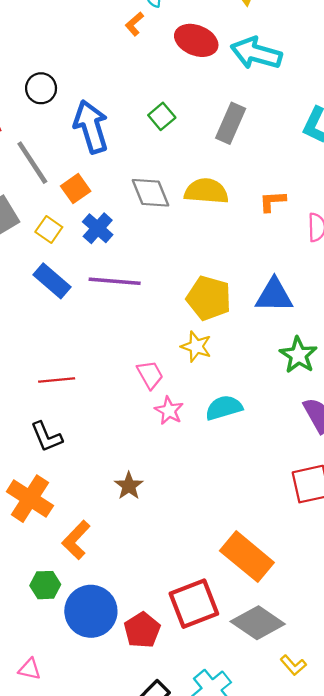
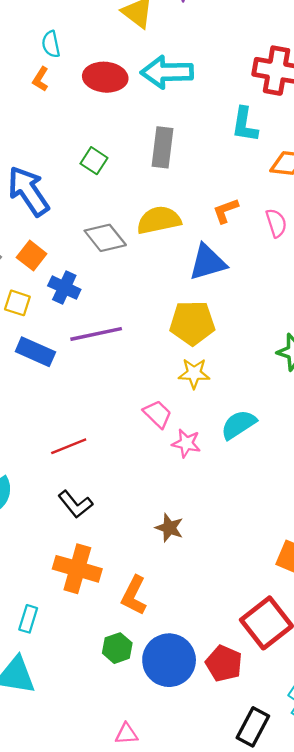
blue triangle: (274, 295) -> (208, 262), moved

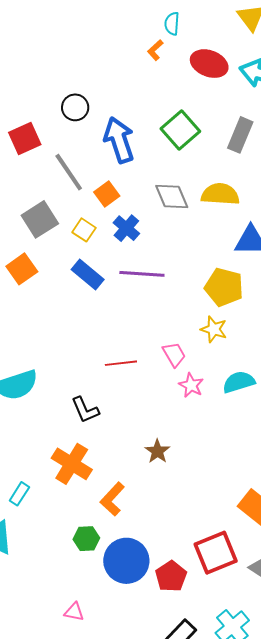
green square: (94, 161) -> (180, 130), size x1.6
red line: (69, 446) -> (121, 363), moved

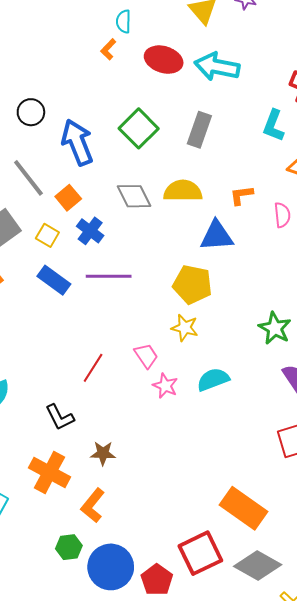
red line: (121, 363) -> (93, 368), turned -48
brown star: (157, 451) -> (103, 453), moved, turned -30

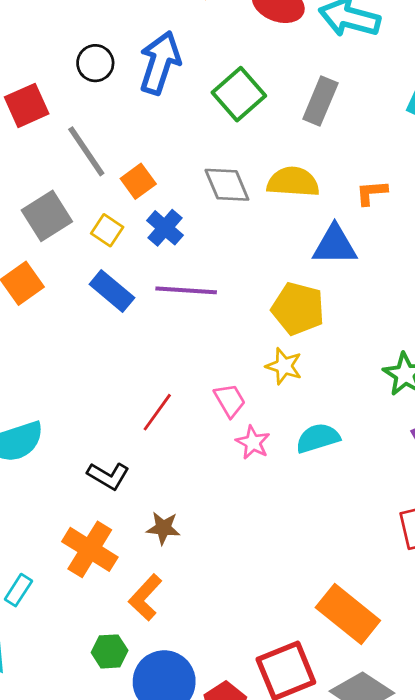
blue arrow: (77, 142) -> (160, 63), moved, turned 36
black L-shape: (60, 417) -> (108, 476), turned -36

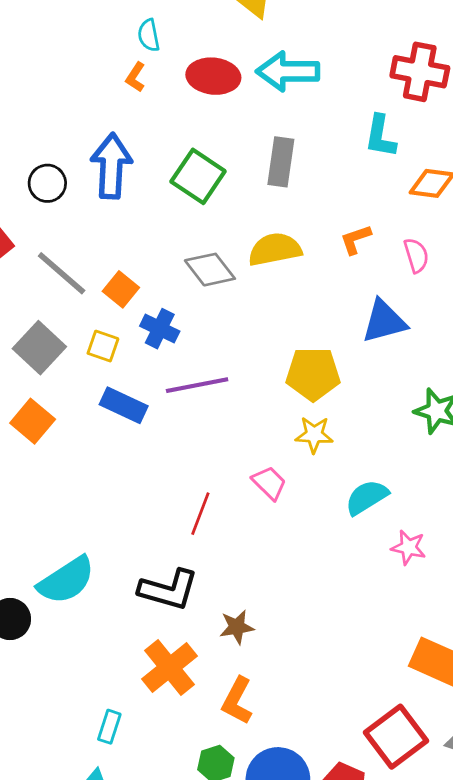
blue triangle: (335, 245) -> (384, 321), moved
pink star: (253, 442) -> (409, 547), moved
black L-shape: (108, 476) -> (168, 590), size x1.4
orange cross: (90, 549) -> (169, 668), turned 34

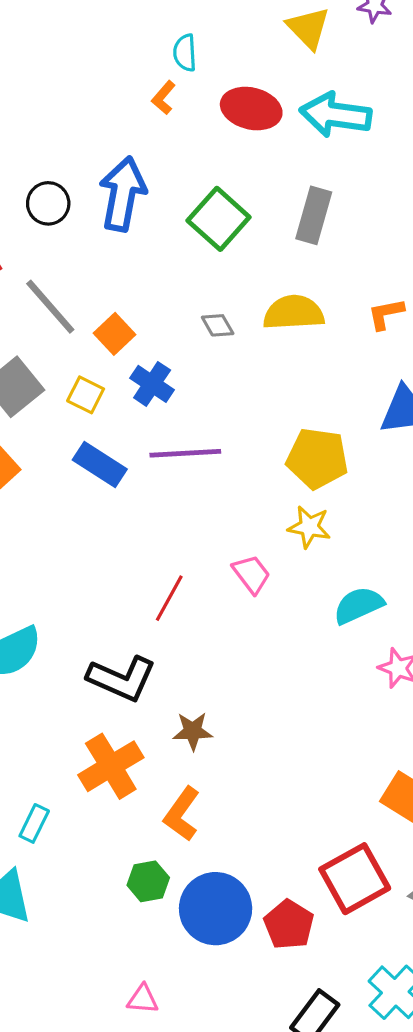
gray diamond: (210, 270) -> (218, 325), size x0.6

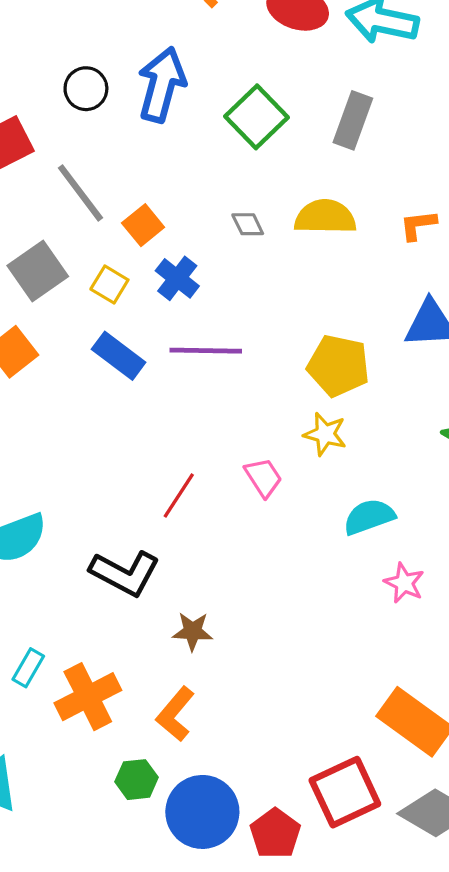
orange cross: (111, 766) -> (88, 697), moved
cyan rectangle: (34, 823) -> (28, 668), moved

